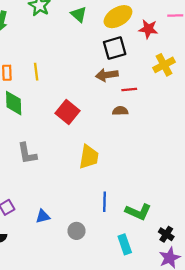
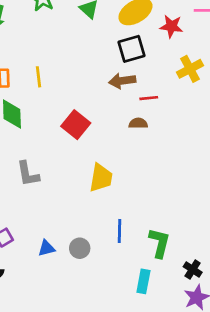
green L-shape: (138, 212) -> (159, 243), turned -100
gray circle: (76, 231) -> (80, 248), moved
cyan rectangle: (125, 244) -> (143, 281), turned 30

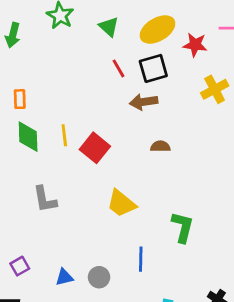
yellow line: (38, 77) -> (64, 135), moved
red line: (149, 98) -> (119, 68), moved, turned 66
yellow trapezoid: (101, 178) -> (121, 203), turned 120
green L-shape: (159, 243) -> (183, 227), moved

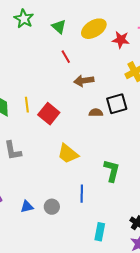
black square: (153, 68) -> (117, 104), moved

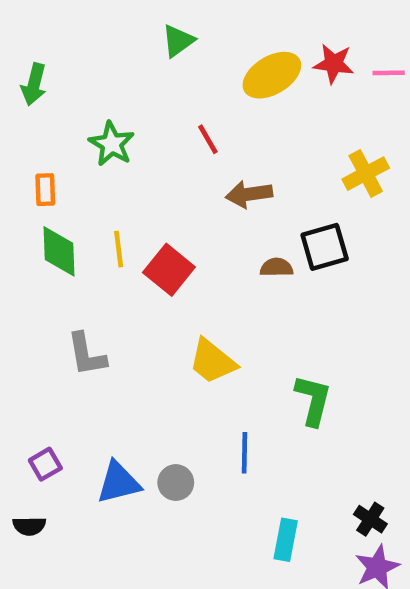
green star: (24, 19) -> (112, 144), moved
green triangle: (59, 27) -> (178, 41), moved, turned 42
red star: (121, 40) -> (334, 64), moved
blue triangle: (27, 207) -> (119, 483), size x1.5

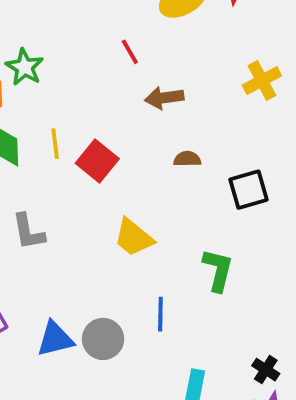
green star: (112, 144) -> (25, 67), moved
black square: (325, 247) -> (249, 190), moved
gray circle: (176, 483) -> (103, 339), size x1.4

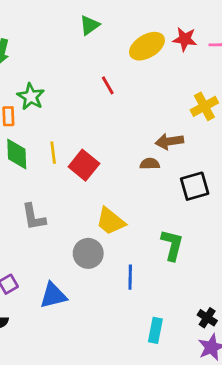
brown arrow: (164, 98) -> (169, 141), moved
gray circle: (103, 339) -> (88, 253), moved

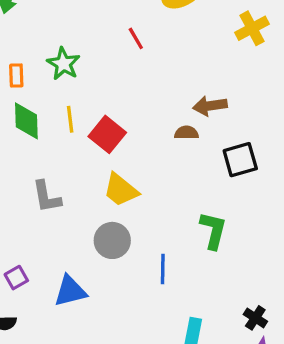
green star: (31, 97) -> (63, 64), moved
yellow cross: (204, 106) -> (252, 28), moved
yellow trapezoid: (111, 221) -> (121, 190), moved

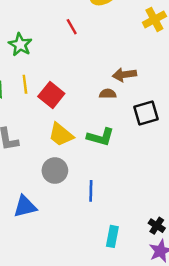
green L-shape: (213, 230) -> (100, 137), moved, turned 92

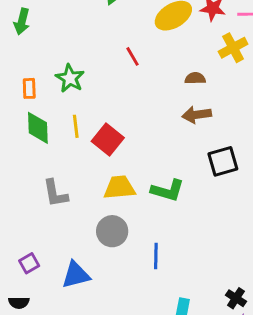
brown semicircle: (108, 94) -> (195, 78), moved
yellow trapezoid: (61, 135) -> (119, 188), turned 136

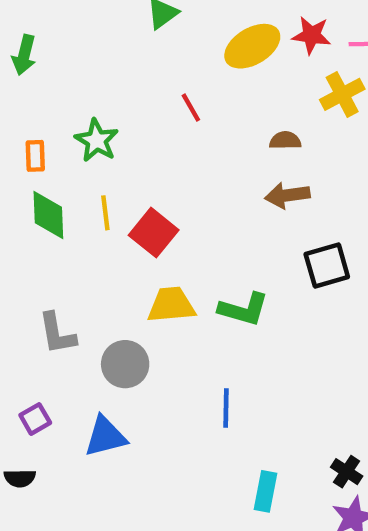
gray L-shape: (55, 193) -> (57, 333), moved
gray circle: (112, 231) -> (125, 364), moved

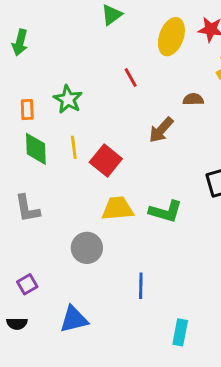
yellow ellipse: (252, 46) -> (171, 37), turned -39
brown arrow: (287, 195) -> (161, 130), moved, turned -40
gray L-shape: (57, 333) -> (27, 209), moved
blue line: (226, 408) -> (141, 286), moved
blue triangle: (105, 436) -> (74, 319), moved

